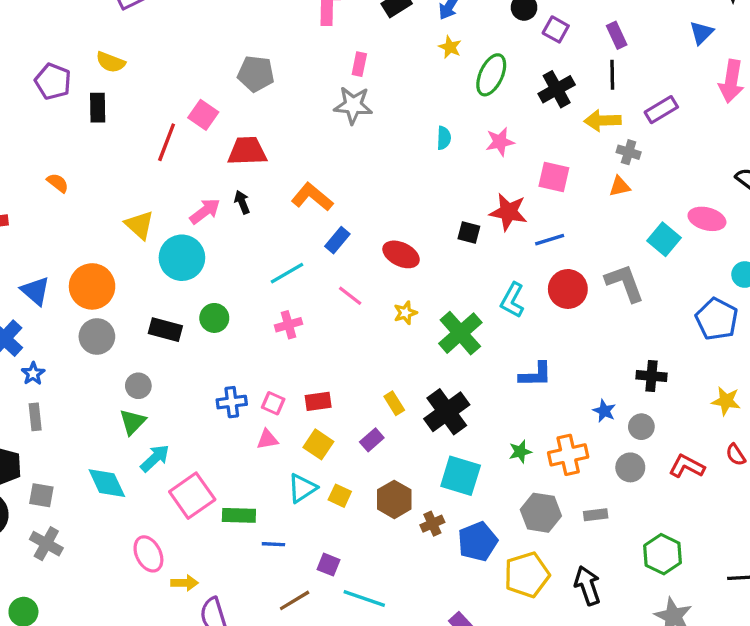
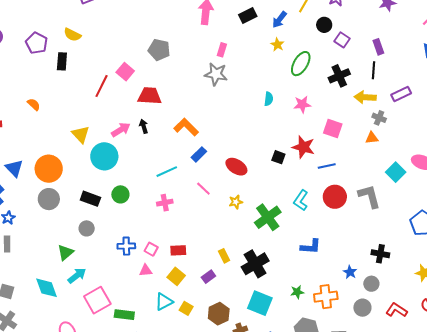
gray circle: (138, 386) -> (87, 228), moved

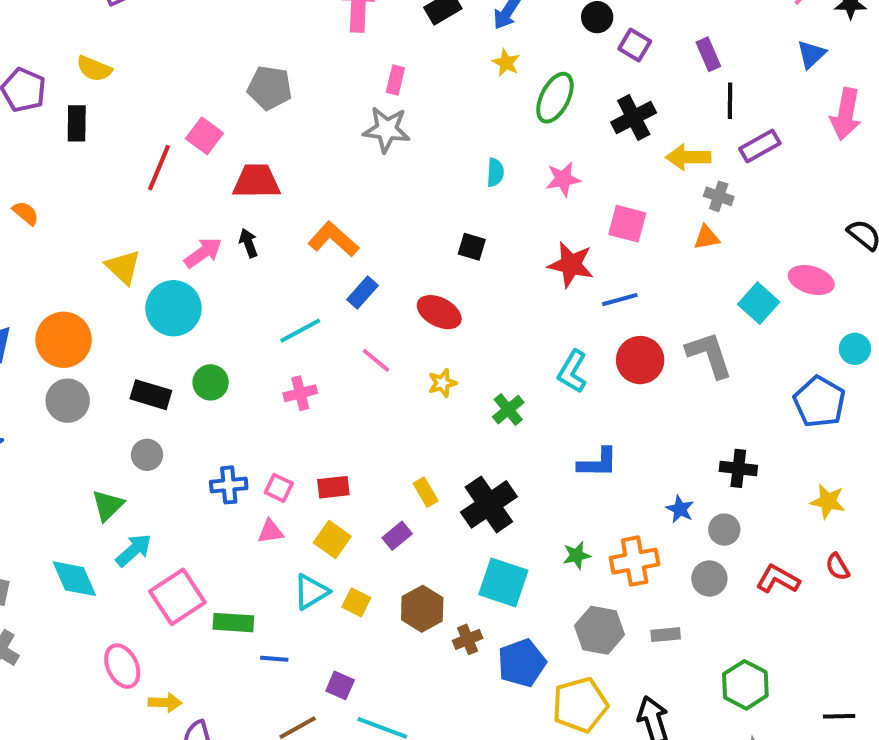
black line: (374, 70) -> (730, 101), moved
black square: (278, 157) -> (472, 247), moved
green cross: (268, 217) -> (508, 410), size x0.6

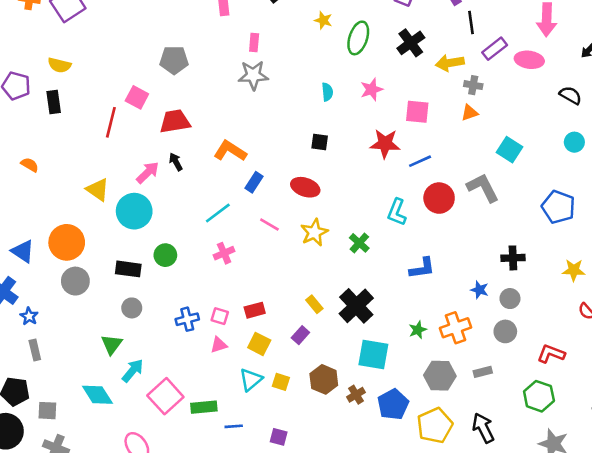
pink ellipse: (811, 280) -> (529, 60), moved
cyan circle: (855, 349) -> (574, 142), moved
yellow star: (442, 383) -> (314, 232), size x1.5
red L-shape: (778, 579) -> (551, 354), moved

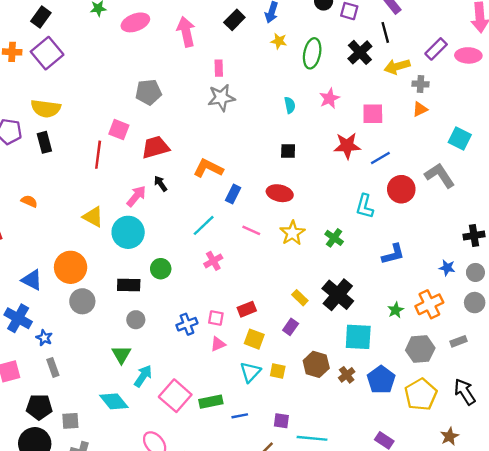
black line: (471, 23) -> (385, 32), moved
yellow semicircle: (59, 65) -> (46, 108), size x1.4

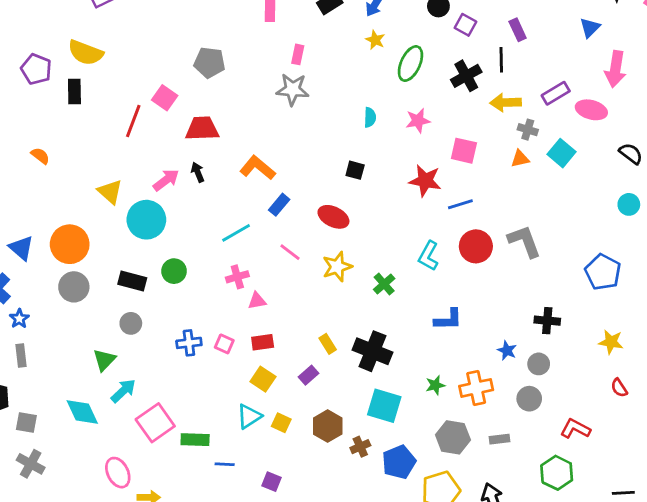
cyan square: (460, 138) -> (562, 153), moved
black cross: (338, 295) -> (372, 351), turned -32
pink triangle: (218, 344) -> (257, 301), moved

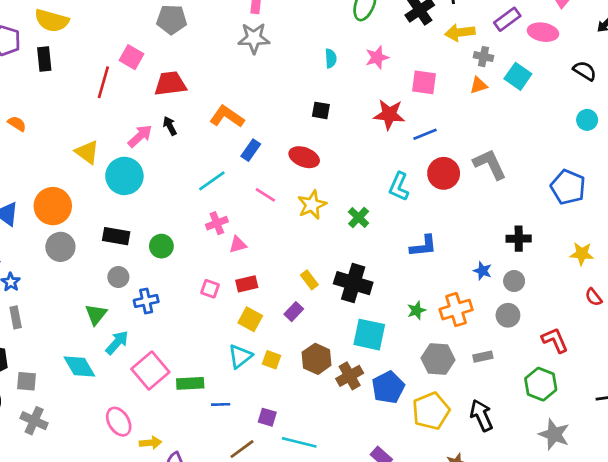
green circle: (174, 271) -> (161, 246), moved
blue cross: (189, 343) -> (146, 301), moved
red L-shape: (575, 429) -> (555, 340), turned 44
brown cross: (360, 447) -> (350, 376), size x1.4

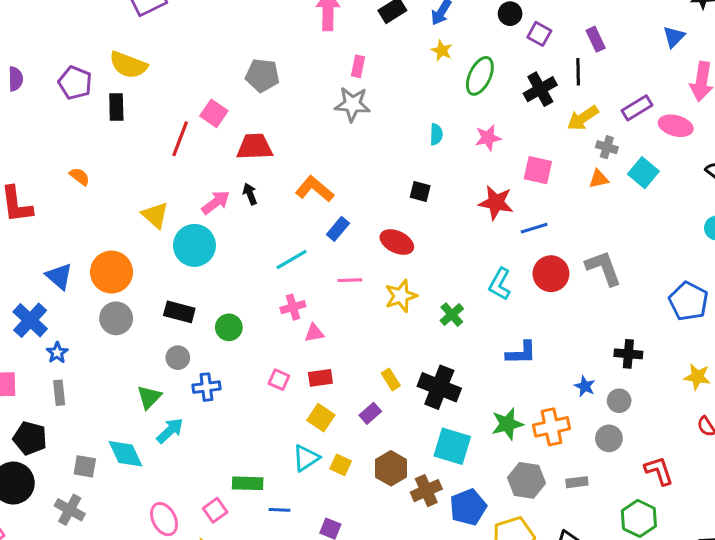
yellow arrow: (460, 33) -> (583, 118), turned -32
pink line: (265, 195) -> (350, 280), turned -40
green star: (416, 310) -> (507, 424), size x1.5
pink square: (150, 370) -> (215, 510), moved, size x0.6
gray square: (26, 381) -> (85, 466), moved

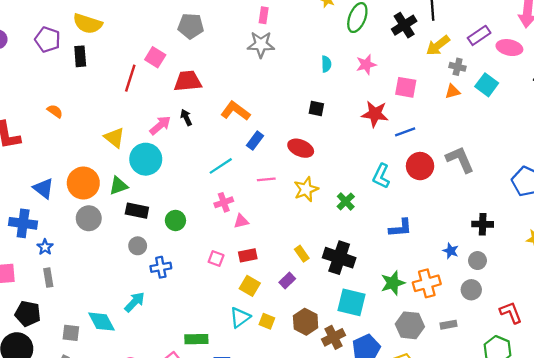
blue cross: (30, 320) -> (23, 223), turned -32
green triangle: (149, 397) -> (118, 186), moved, turned 30

